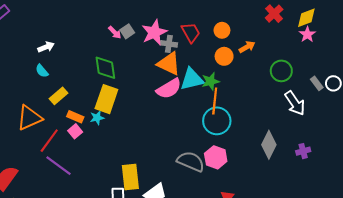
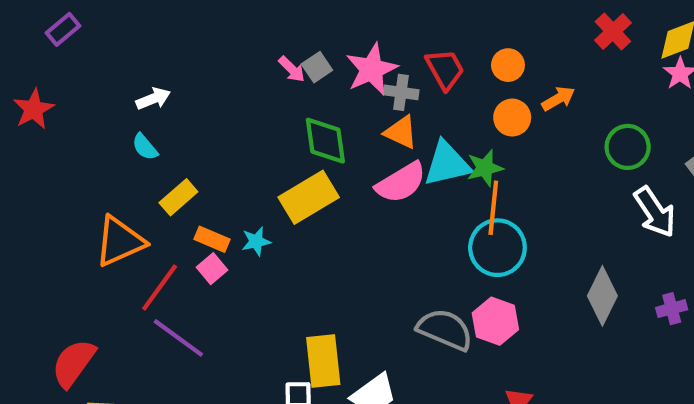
orange triangle: (169, 64) -> (401, 132), size x0.7
green diamond: (105, 68) -> (325, 141), moved
yellow rectangle: (106, 99) -> (309, 197), moved, turned 40

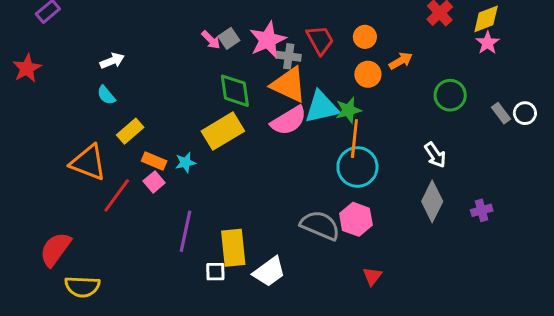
orange triangle: (401, 132) -> (289, 85), size x1.5
white arrow: (655, 212) -> (435, 155), moved, size x0.7
orange triangle: (120, 241) -> (88, 162), turned 45
purple line: (178, 338) -> (185, 231), moved, turned 66

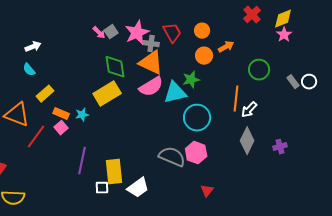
cyan triangle: (322, 107) -> (175, 93), moved
orange line: (354, 139) -> (236, 99), moved
white arrow: (435, 155) -> (249, 110), turned 78

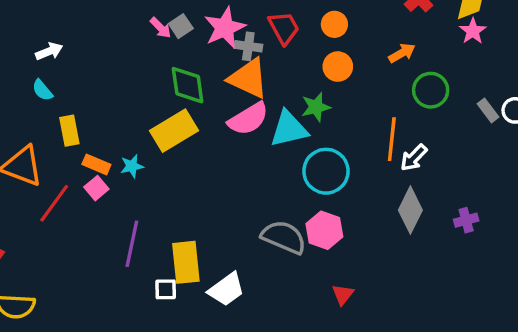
orange arrow: (226, 47) -> (402, 53), moved
yellow rectangle: (45, 94) -> (69, 131), turned -60

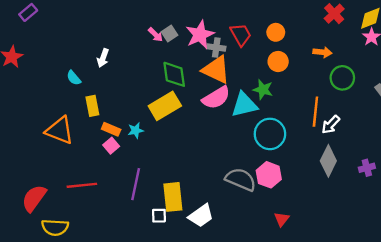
white arrow: (49, 51) -> (103, 58), moved, turned 132
orange arrow: (402, 53) -> (322, 52), turned 36
green star: (316, 107) -> (263, 90), turned 30
red line: (54, 203) -> (82, 185), moved, turned 48

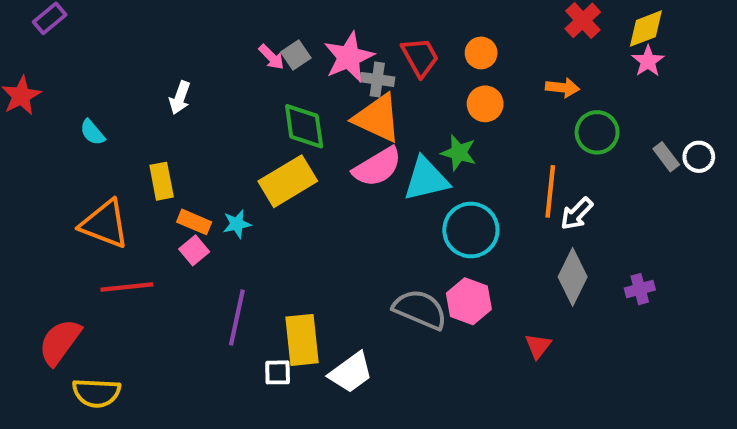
cyan semicircle: (74, 78) -> (92, 132), moved
red line: (82, 185) -> (127, 287), moved
red triangle: (282, 219) -> (538, 346), moved

